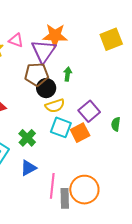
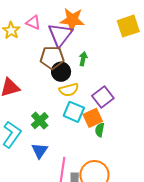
green semicircle: (116, 124) -> (100, 130), moved
blue triangle: (28, 168) -> (40, 151), turned -30

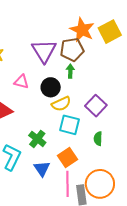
orange star: (72, 20) -> (82, 30), moved, turned 30
pink triangle: (33, 23) -> (21, 82), moved
brown pentagon: (52, 58) -> (72, 50), moved
orange square: (93, 118) -> (68, 158), moved

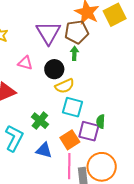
purple square: (96, 106) -> (89, 131), moved, turned -30
blue triangle: (42, 169) -> (44, 150), turned -42

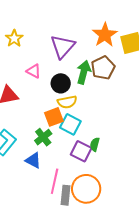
brown pentagon: (77, 32) -> (103, 68), moved, turned -30
green arrow: (74, 53) -> (84, 72), size x1.6
green cross: (40, 121) -> (43, 137), moved
orange square: (70, 140) -> (54, 117), moved

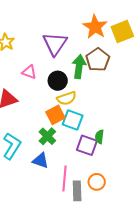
orange circle: (86, 189) -> (97, 182), size x0.6

